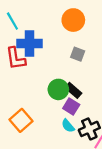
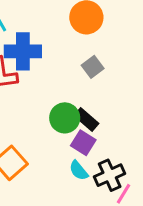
gray square: (78, 54) -> (93, 67), turned 32

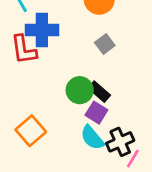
cyan semicircle: (79, 171) -> (92, 138), size x1.4

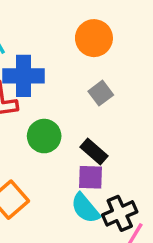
green circle: (80, 90) -> (44, 136), moved
purple square: (96, 113) -> (91, 177), turned -30

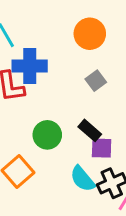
green circle: (44, 136) -> (47, 135), moved
purple square: (91, 177) -> (102, 148), moved

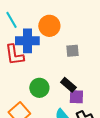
orange circle: (90, 34) -> (49, 26), moved
gray square: (96, 81) -> (72, 51), turned 32

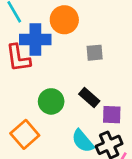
purple square: (76, 97) -> (112, 115), moved

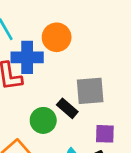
gray square: (95, 53) -> (90, 91), moved, size x1.6
black rectangle: (89, 97) -> (67, 108), moved

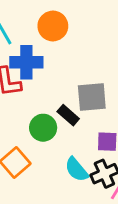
orange circle: (57, 37) -> (53, 26), moved

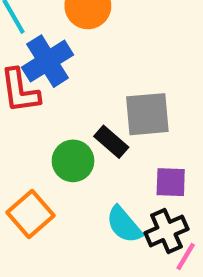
blue cross: (26, 62) -> (48, 61), turned -32

